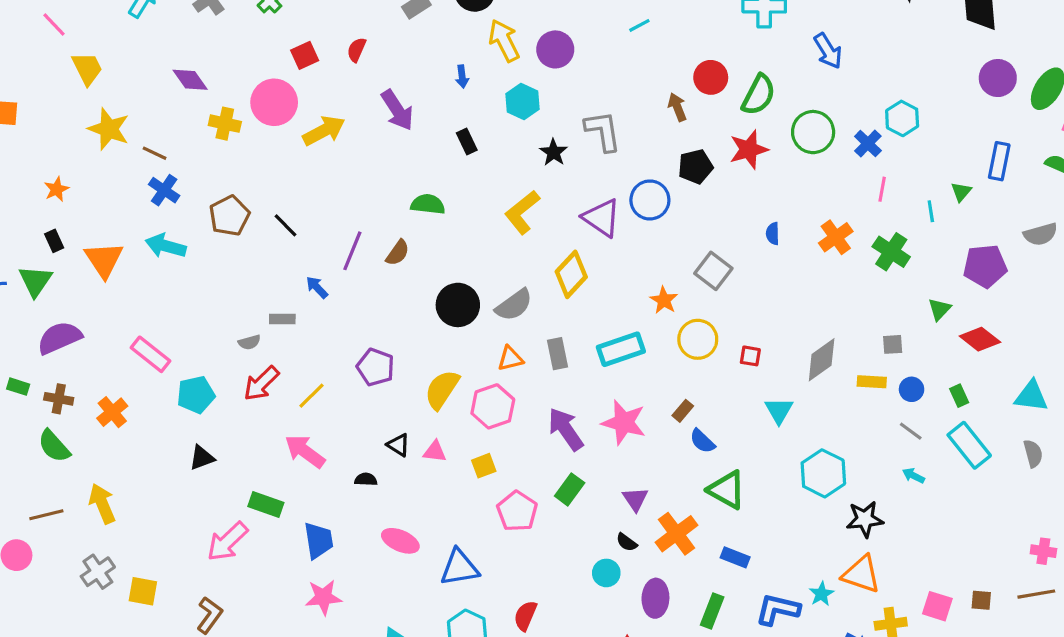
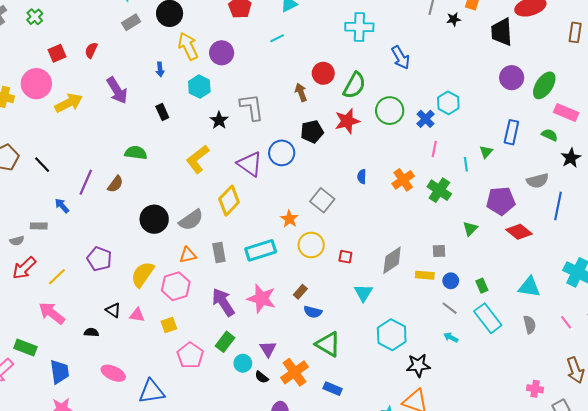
red diamond: (980, 339) -> (519, 232), moved
blue semicircle: (702, 441) -> (313, 312), turned -30
cyan circle: (606, 573) -> (243, 363), moved

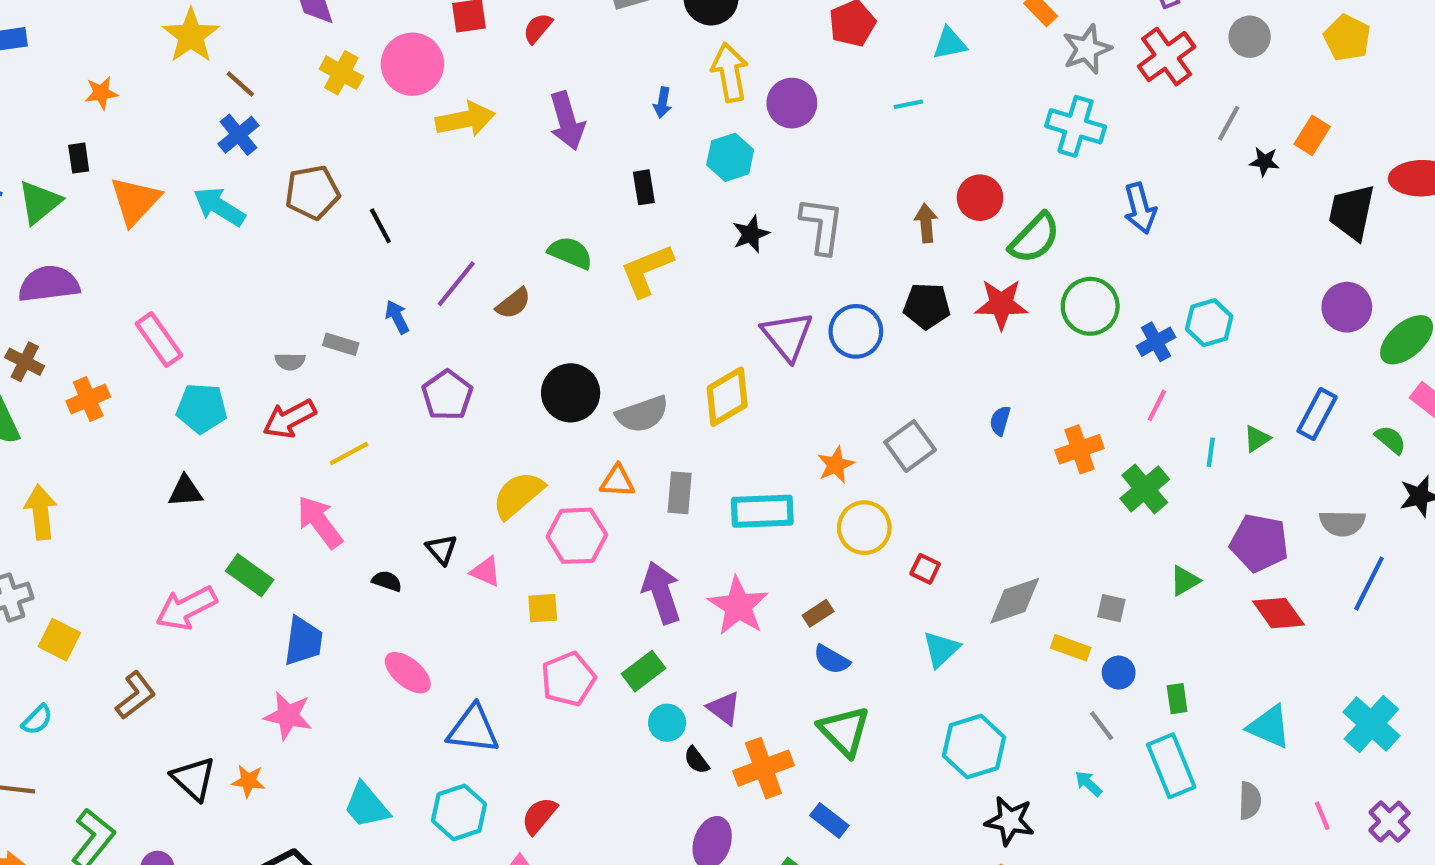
yellow L-shape: (198, 159) -> (647, 270), moved
purple pentagon: (99, 259) -> (447, 395), moved
purple triangle: (268, 349) -> (724, 708), turned -36

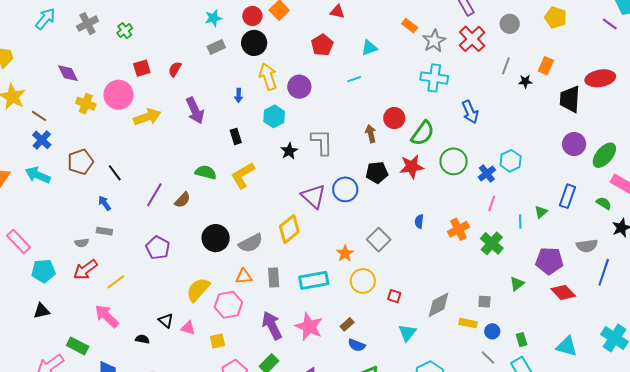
blue arrow: (397, 317) -> (105, 203), moved

